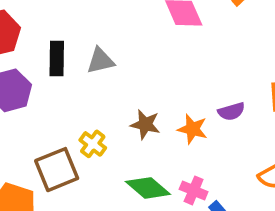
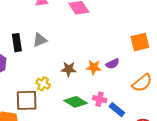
purple semicircle: (231, 111) -> (113, 64), moved
brown square: (57, 170) -> (27, 100), turned 30

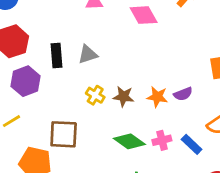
yellow cross: (43, 84) -> (95, 95), moved
pink cross: (100, 99) -> (162, 140), turned -32
blue rectangle: (117, 110) -> (192, 144), moved

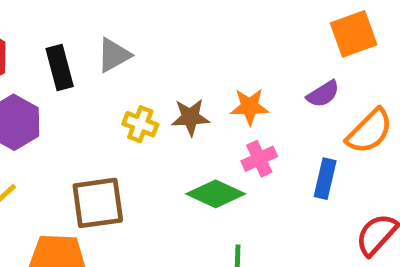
purple semicircle: (183, 94) -> (323, 94), moved
pink cross: (162, 140) -> (259, 159), moved
blue rectangle: (192, 144) -> (325, 179), turned 70

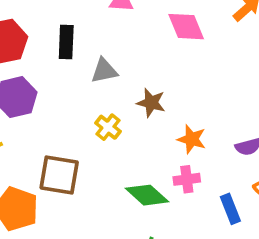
black rectangle: (60, 67) -> (66, 42), moved
brown star: (190, 117) -> (151, 103), moved
blue rectangle: (325, 179) -> (230, 209), turned -52

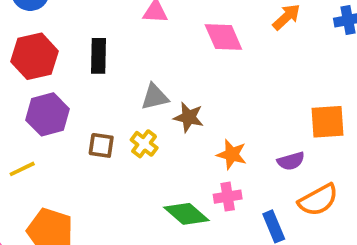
gray triangle: (104, 71) -> (155, 97), moved
brown square: (59, 175) -> (101, 145), moved, size x0.6

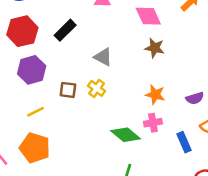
black rectangle: (99, 56) -> (65, 30), turned 45
gray triangle: (155, 97) -> (103, 57), turned 42
brown star: (189, 117) -> (155, 48), moved
yellow line: (22, 169) -> (35, 112), moved

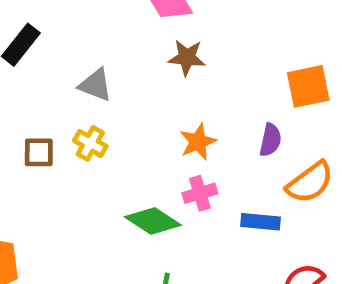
orange star: (155, 95) -> (198, 142), turned -30
purple semicircle: (195, 98) -> (270, 140), turned -54
blue rectangle: (184, 142) -> (261, 222), turned -54

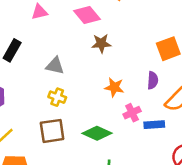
orange star: (198, 142) -> (114, 87), turned -30
brown square: (39, 152) -> (52, 131), moved, size x1.5
pink cross: (200, 193) -> (132, 113), moved

